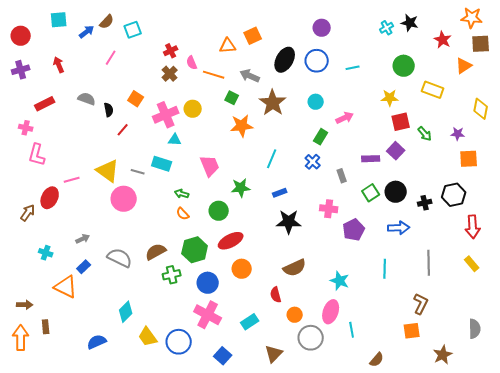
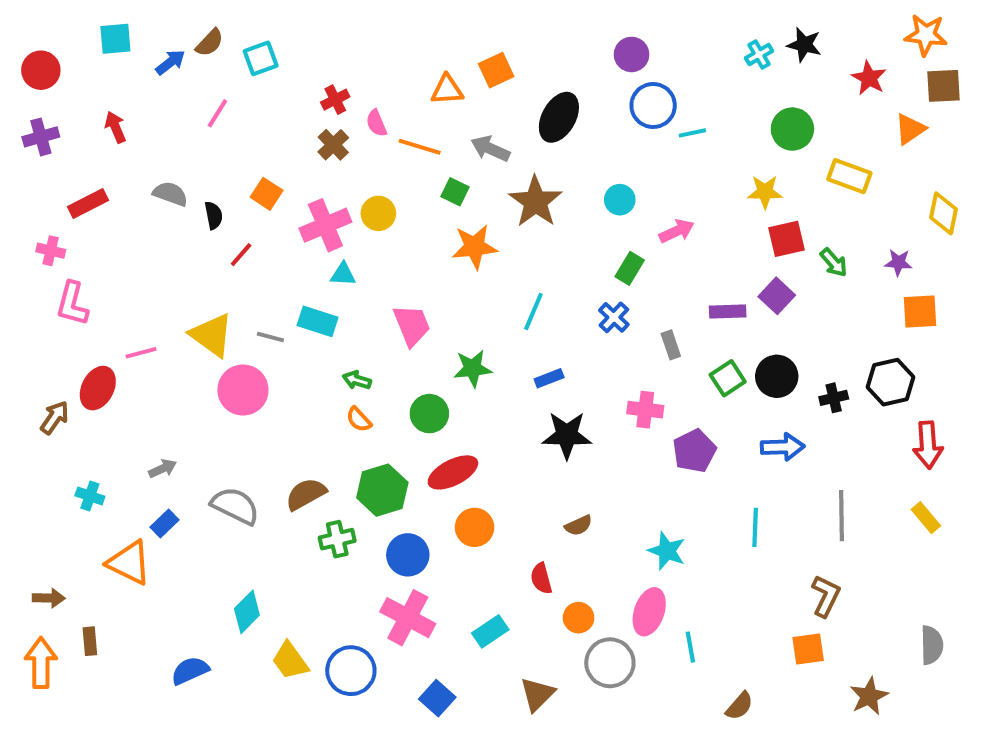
blue circle: (317, 61) -> (653, 105), moved
brown semicircle: (295, 268) -> (579, 525), size x0.6

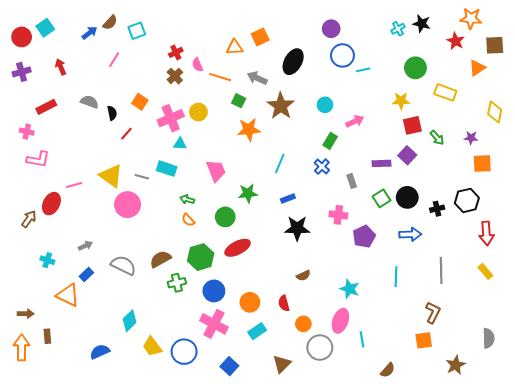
orange star: (926, 35) -> (471, 18), moved
cyan square: (115, 39) -> (45, 28), moved, turned -30
pink L-shape: (72, 304) -> (38, 159), turned -95
orange circle: (475, 527) -> (250, 302), moved

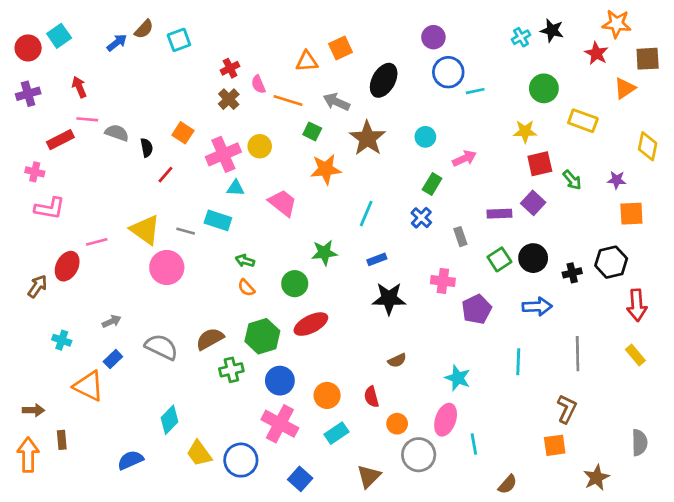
pink line: (114, 60) -> (87, 119), moved, turned 63
pink trapezoid: (216, 171) -> (283, 203), moved, turned -30

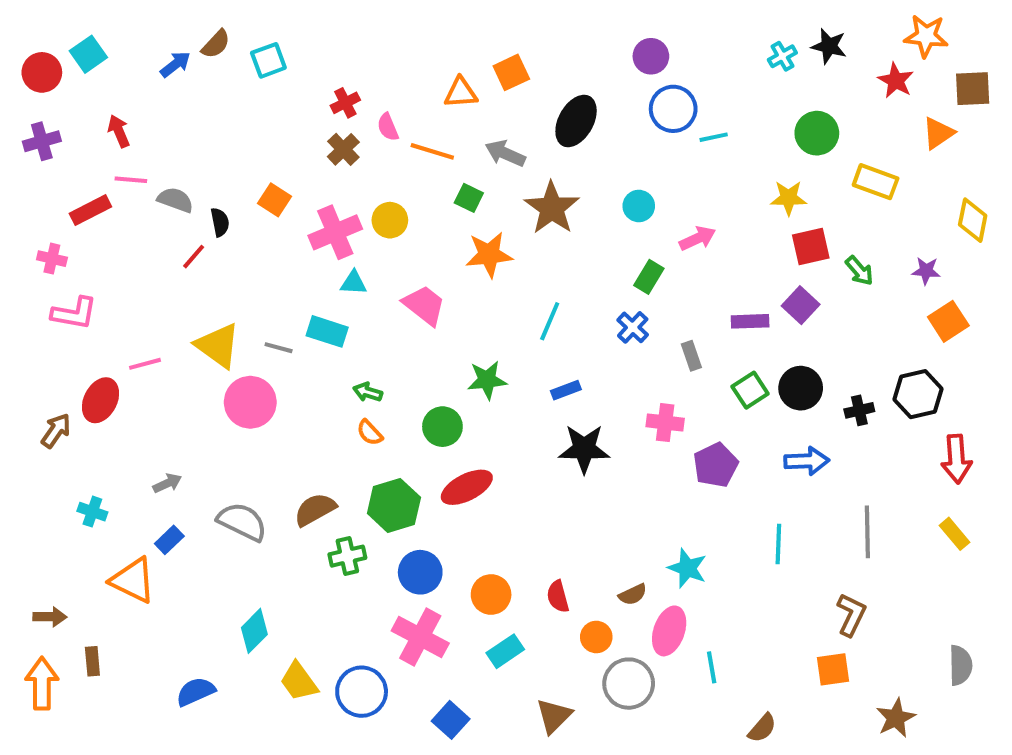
red line: (165, 175) -> (194, 257), moved
orange square: (631, 214) -> (948, 321), turned -30
brown semicircle: (397, 360) -> (633, 595), moved

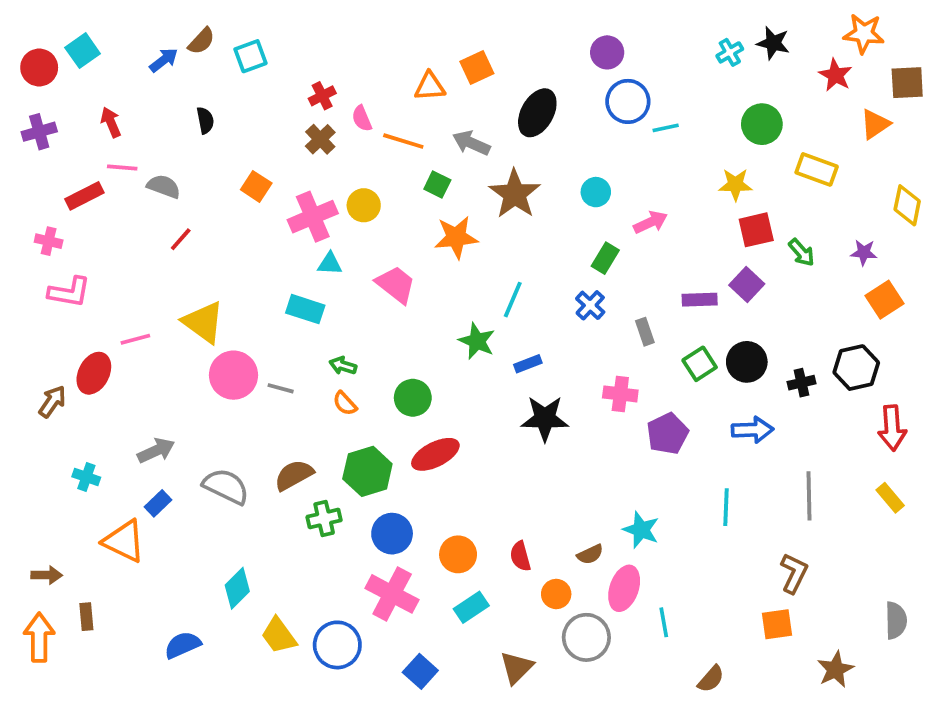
black semicircle: (220, 222) -> (205, 120), moved
gray line: (279, 348) -> (281, 388), moved
green star: (487, 380) -> (477, 341), moved, turned 30
gray arrow: (167, 483) -> (156, 451), size x1.4

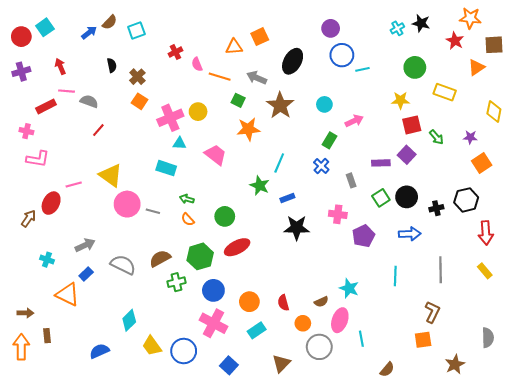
brown cross: (320, 139) -> (137, 77), moved

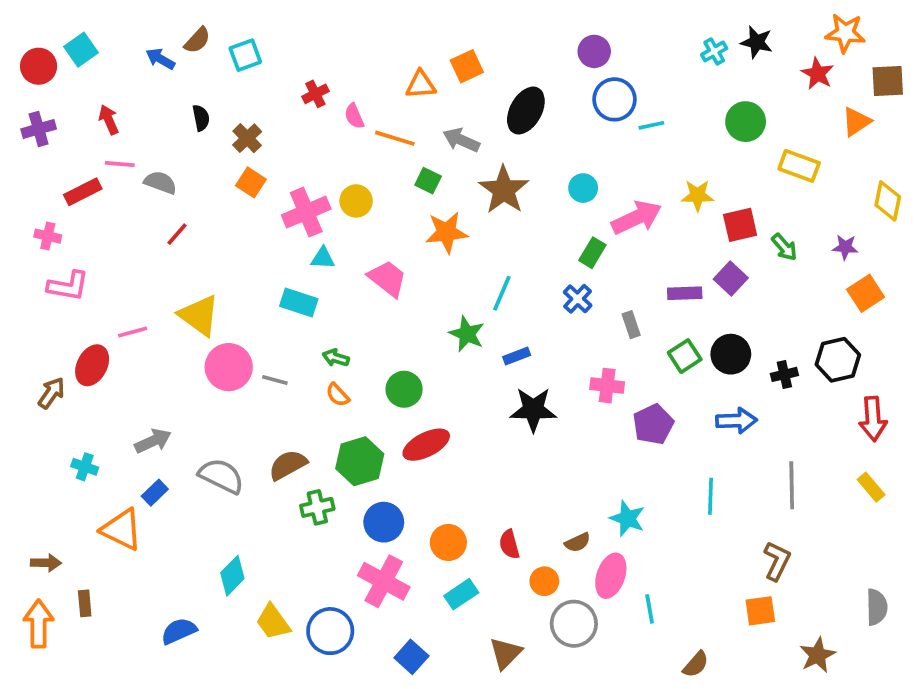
blue arrow: (89, 32) -> (160, 59), turned -112
yellow star: (400, 100) -> (698, 195), moved
pink arrow: (354, 121) -> (637, 218), size x1.5

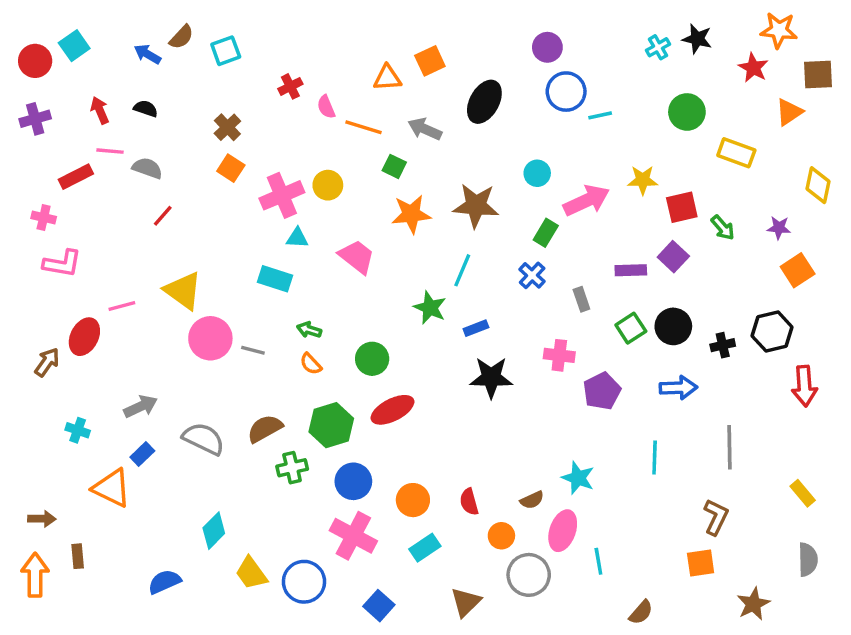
black semicircle: (201, 118) -> (146, 109), moved, turned -60
brown star: (504, 190) -> (476, 206), moved, turned -30
yellow rectangle: (871, 487) -> (803, 493), moved

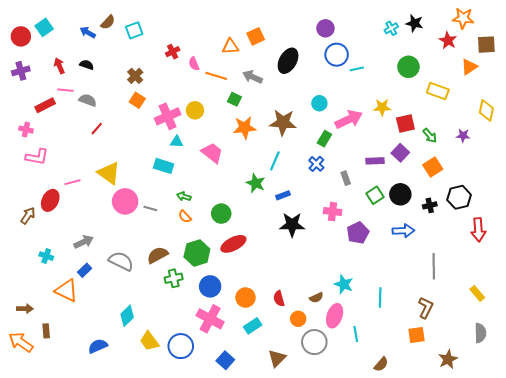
orange square: (798, 270) -> (433, 167), moved
cyan line: (655, 457) -> (380, 298), moved
orange arrow: (35, 575) -> (21, 342), turned -55

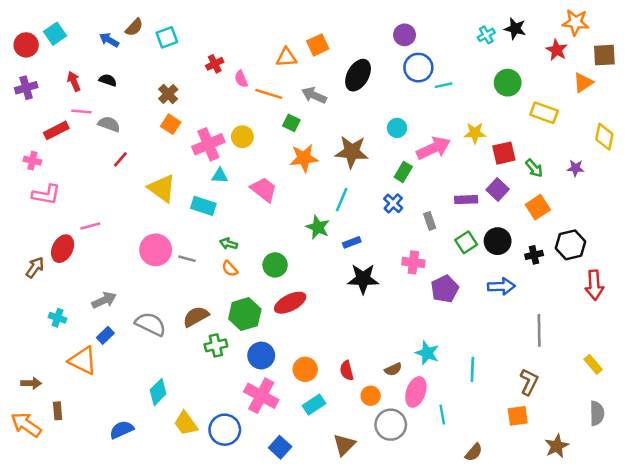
yellow triangle: (109, 173) -> (162, 188), moved

